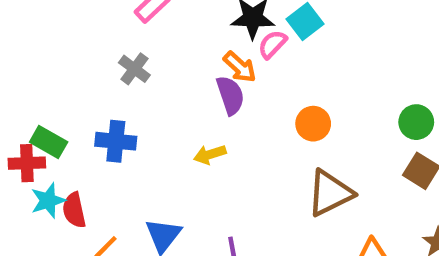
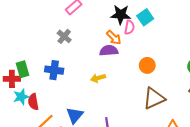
pink semicircle: (272, 44) -> (129, 27), turned 144
purple semicircle: (230, 95) -> (109, 51), turned -78
green rectangle: (49, 142) -> (22, 69), turned 42

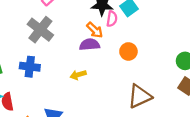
gray cross: (64, 36) -> (40, 30), size x1.6
orange circle: (147, 65) -> (128, 51), moved

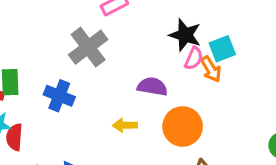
orange arrow: (95, 30) -> (211, 69), moved
orange circle: (128, 51) -> (183, 126), moved, size x1.5

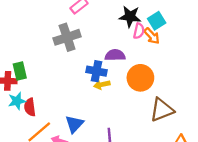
gray cross: (88, 47) -> (67, 37), turned 30
blue cross: (59, 96) -> (97, 71), moved

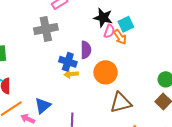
purple semicircle: (115, 55) -> (86, 50), turned 84

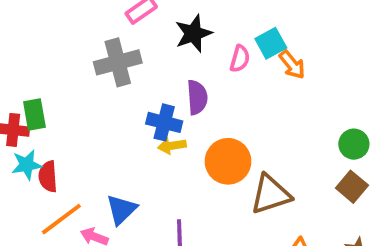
black star: (103, 18) -> (193, 33), moved, turned -30
orange arrow: (120, 37) -> (292, 65), moved
orange circle: (106, 72) -> (228, 161), moved

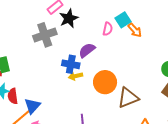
black star: (193, 33) -> (69, 18), moved
purple semicircle: (197, 97) -> (87, 50), turned -120
blue triangle: (121, 210) -> (32, 106), moved

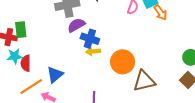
purple semicircle: (87, 50) -> (76, 25), moved
blue triangle: (32, 106) -> (55, 75), moved

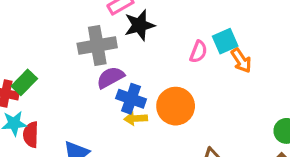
green rectangle: (21, 30) -> (24, 82), turned 49
orange circle: (123, 62) -> (176, 106), moved

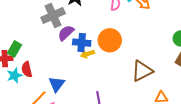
red semicircle: (31, 135) -> (27, 69), moved

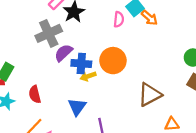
red semicircle: (27, 69) -> (35, 94), moved
blue triangle: (57, 84) -> (77, 107), moved

